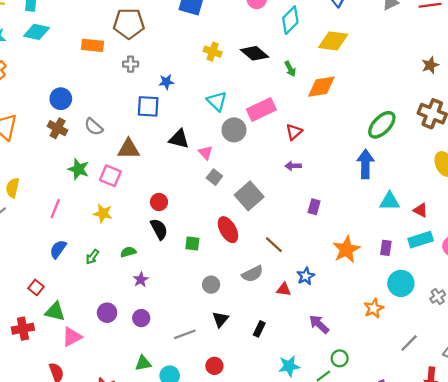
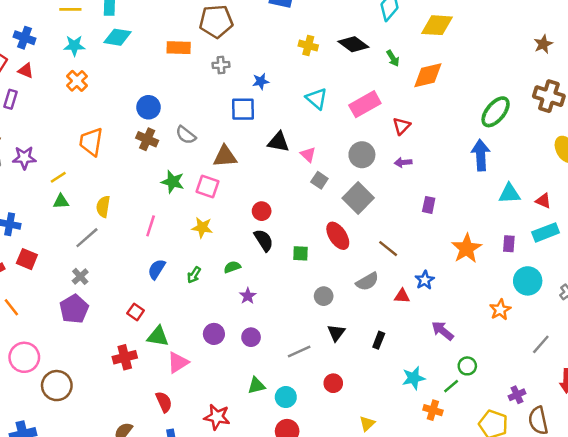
gray circle: (234, 130) -> (362, 155), moved

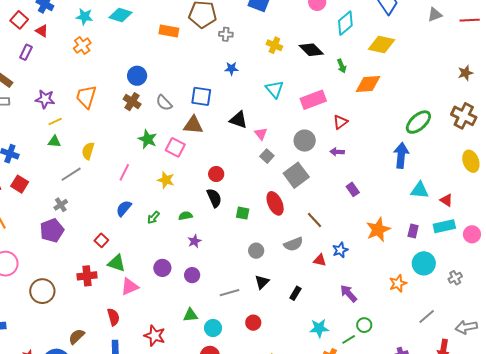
gray cross: (221, 65) -> (226, 34), moved
blue square: (243, 109) -> (201, 96), moved
purple star: (24, 158) -> (45, 99), moved
purple rectangle: (429, 205) -> (353, 189), turned -56
brown circle: (57, 386) -> (42, 291), moved

